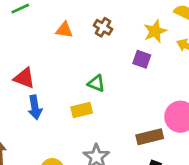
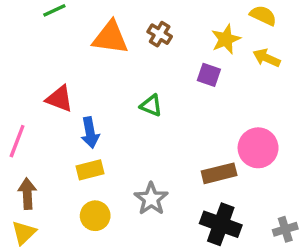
orange triangle: (64, 30) -> (110, 38), size x1.6
blue arrow: (35, 107) -> (90, 133), moved
yellow rectangle: (82, 110) -> (90, 170), moved

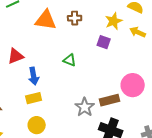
brown cross: (160, 34) -> (75, 18), turned -32
red triangle: (59, 99) -> (16, 56), turned -42
gray star: (151, 199) -> (85, 107), moved

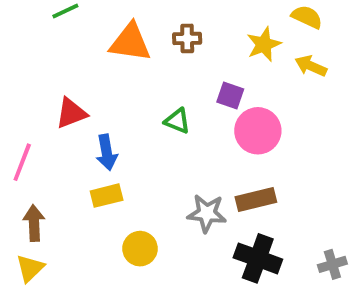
purple square: (104, 42) -> (230, 95), moved
pink circle: (133, 85) -> (258, 131), moved
gray star: (85, 107) -> (207, 213), turned -30
yellow circle: (37, 125) -> (140, 249), moved

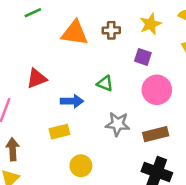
yellow star: (264, 44) -> (150, 24), moved
purple square: (230, 95) -> (143, 57), moved
blue arrow: (107, 152) -> (72, 101), moved, turned -80
gray star: (207, 213) -> (118, 124), moved

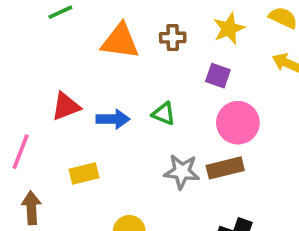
blue arrow: (72, 101) -> (113, 119), moved
yellow rectangle: (59, 132) -> (84, 173), moved
brown rectangle: (156, 134) -> (225, 168), moved

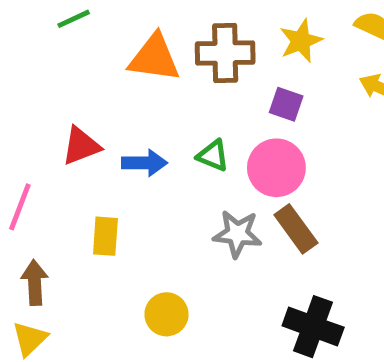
brown cross: (173, 38) -> (225, 53), size x1.6
pink circle: (238, 123) -> (276, 168), moved
brown rectangle: (225, 168) -> (296, 229), turned 68
yellow rectangle: (84, 173) -> (105, 236), turned -72

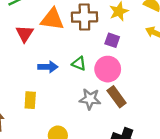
red triangle: (81, 146) -> (25, 34), moved, turned -36

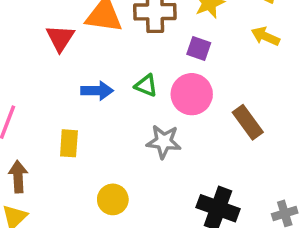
brown rectangle: (117, 97) -> (248, 122), moved

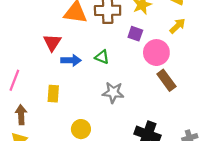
yellow arrow: (265, 36) -> (177, 26), turned 112
red triangle: (60, 38) -> (52, 43), moved
pink circle: (192, 94) -> (156, 53), moved

